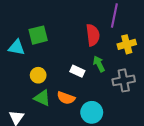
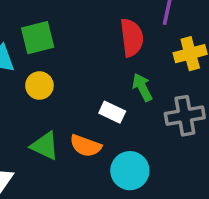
white rectangle: (77, 71) -> (112, 112), moved
yellow circle: (38, 75) -> (39, 86), moved

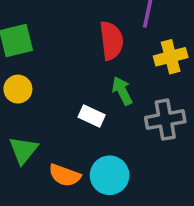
green triangle: (45, 146) -> (23, 150), turned 44
orange semicircle: (86, 146) -> (65, 175), moved

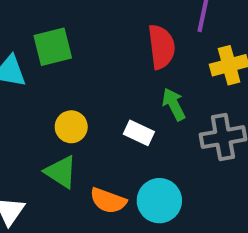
yellow circle: (18, 89) -> (71, 127), moved
green triangle: (23, 150) -> (61, 172), turned -36

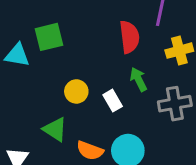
yellow circle: (71, 127) -> (76, 91), moved
white rectangle: (139, 133) -> (113, 101), turned 35

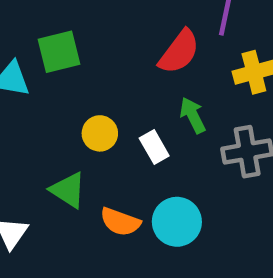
red semicircle: (129, 37) -> (179, 52), turned 44

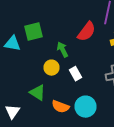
green arrow: (193, 115) -> (62, 50), moved

